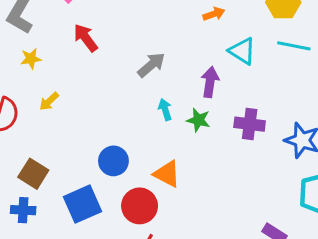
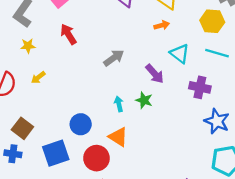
purple arrow: (210, 82) -> (155, 74), turned 125
cyan arrow: (165, 110) -> (119, 104), moved
purple cross: (250, 124) -> (200, 87), moved

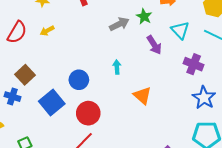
green star: (144, 100) -> (144, 16), moved
orange triangle: (118, 137) -> (142, 96), moved
blue square: (56, 153) -> (52, 102), turned -30

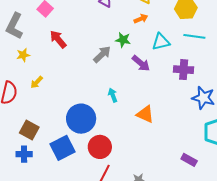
cyan triangle: (180, 30) -> (161, 42), turned -42
blue circle: (79, 80) -> (81, 119), size x1.5
blue square: (52, 102) -> (63, 148), turned 30

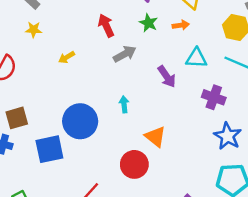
red arrow: (58, 39) -> (106, 25), moved
green star: (123, 40) -> (149, 23), moved
yellow arrow: (37, 82) -> (67, 57), moved
brown square: (29, 130) -> (17, 118), turned 30
red circle: (100, 147) -> (134, 164), moved

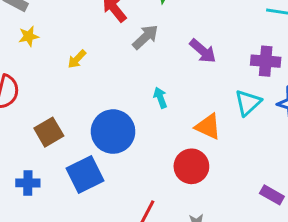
cyan triangle: (196, 58) -> (248, 103), moved, turned -30
brown square: (17, 118) -> (49, 132), moved

